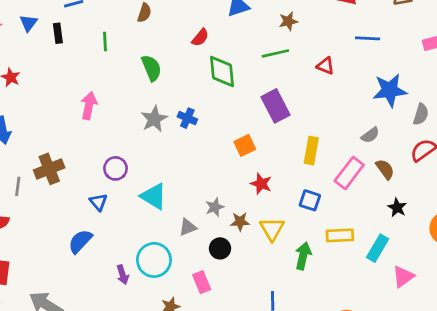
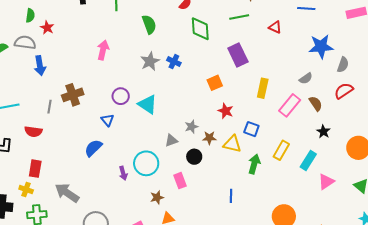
cyan triangle: (154, 196) -> (148, 104), moved
blue square: (310, 200) -> (251, 129), moved
yellow triangle: (272, 229) -> (232, 144), turned -48
yellow rectangle: (340, 235) -> (281, 150), turned -60

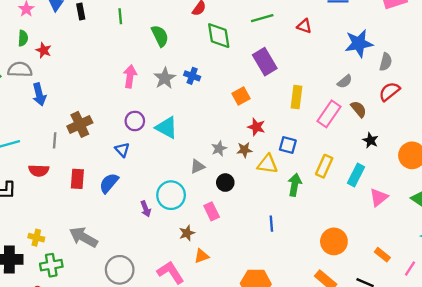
pink arrow: (103, 50) -> (130, 76), moved
brown star: (209, 138) -> (244, 150), moved
red rectangle: (35, 169) -> (77, 179), moved

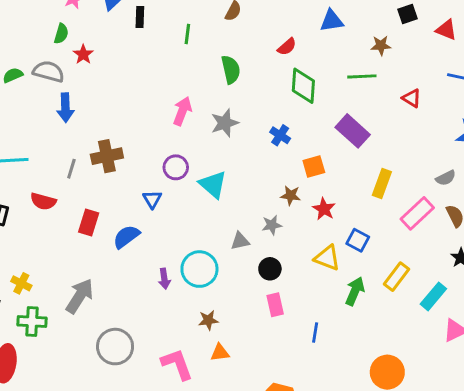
purple rectangle: (265, 62) -> (353, 131), turned -30
blue cross: (192, 76) -> (280, 135), moved
brown star: (244, 150) -> (291, 195), moved
pink rectangle: (212, 211) -> (275, 305), moved
gray arrow: (83, 237) -> (80, 296), turned 80

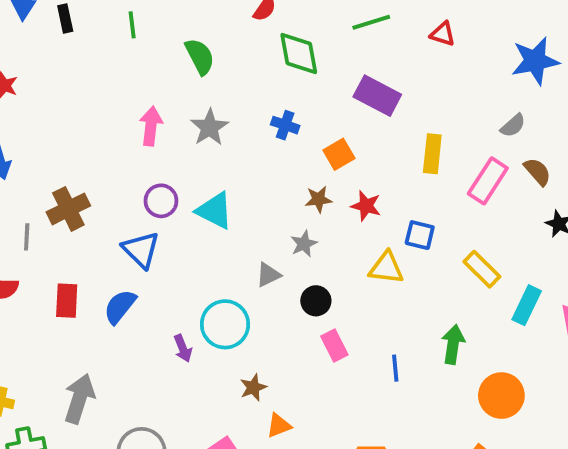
blue triangle: (152, 199) -> (141, 250), size x1.5
yellow rectangle: (396, 277) -> (482, 269), turned -68
green arrow: (355, 291) -> (453, 344), moved
cyan rectangle: (433, 296) -> (527, 305), moved

